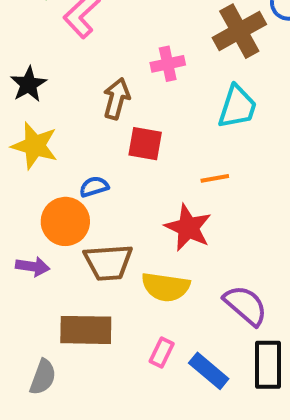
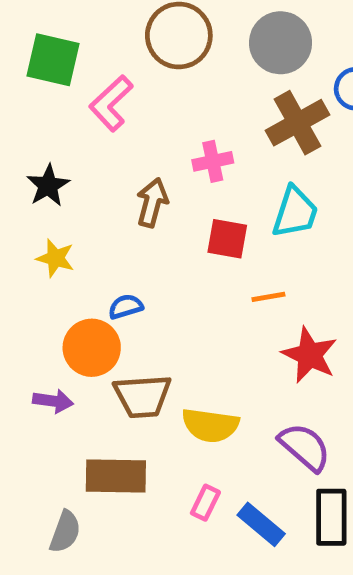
red square: (145, 144) -> (227, 239), moved
yellow star: (35, 146) -> (55, 258), size x0.7
red star: (188, 228) -> (310, 355), moved

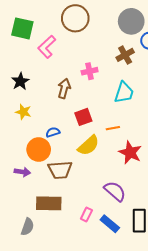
gray circle: (281, 43) -> (131, 21), moved
brown cross: (297, 123) -> (125, 55), size x0.7
red square: (227, 239) -> (83, 117), moved, turned -30
yellow semicircle: (210, 425) -> (88, 145), moved, turned -50
purple semicircle: (305, 447) -> (115, 191), moved

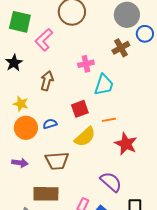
black star: (20, 81) -> (14, 63), moved
brown arrow: (64, 88) -> (47, 81), moved
cyan trapezoid: (124, 93) -> (104, 85), moved
orange circle: (39, 150) -> (26, 128), moved

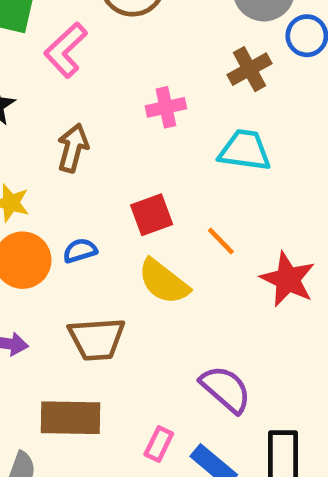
cyan trapezoid: (104, 85) -> (245, 150), moved, turned -100
orange line: (109, 120) -> (221, 241), turned 56
yellow semicircle: (85, 137) -> (164, 282), turned 80
red star: (126, 144) -> (288, 279), moved

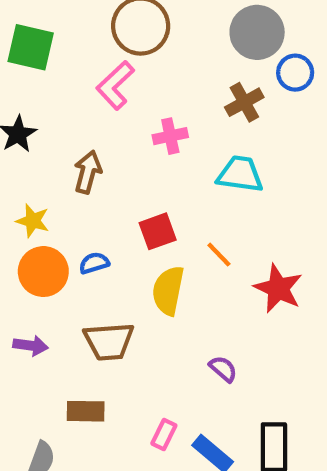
pink L-shape: (66, 50) -> (115, 85), moved
yellow semicircle: (164, 282) -> (168, 291), turned 63
purple semicircle: (226, 389) -> (223, 369), moved, size x0.6
brown rectangle: (70, 418) -> (86, 411), size x0.7

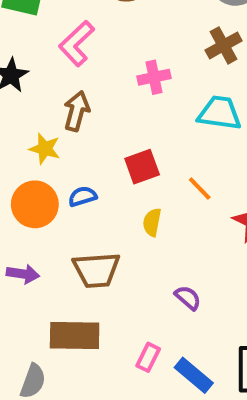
pink L-shape: (115, 85) -> (77, 43), moved
yellow star: (33, 221) -> (45, 149), moved
yellow semicircle: (168, 291) -> (152, 222), size x0.6
purple semicircle: (223, 369) -> (188, 298), moved
brown rectangle: (86, 411) -> (75, 335), size x1.4

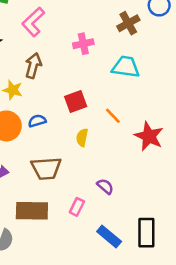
pink rectangle: (148, 357) -> (77, 207), moved

